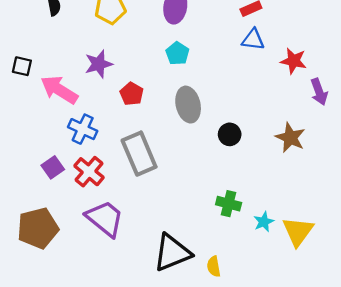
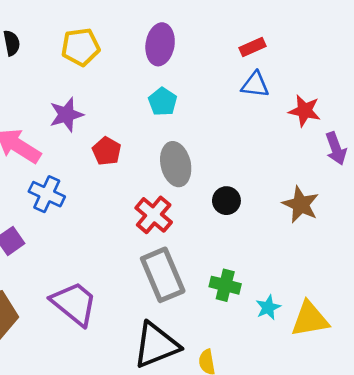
gray rectangle: (139, 154) -> (163, 275), moved
red cross: (89, 172) -> (154, 215), moved
yellow triangle: (298, 231) -> (310, 319), turned 44

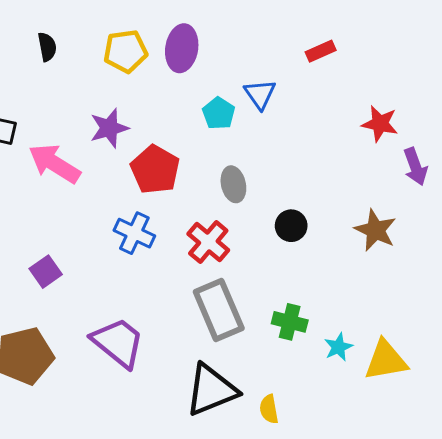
purple ellipse: (160, 44) -> (182, 48), moved
blue triangle: (255, 85) -> (260, 94), moved, turned 48
red pentagon: (107, 151) -> (155, 170), size x1.5
gray ellipse: (176, 164) -> (233, 184), size x0.7
blue cross: (47, 194) -> (134, 233), moved

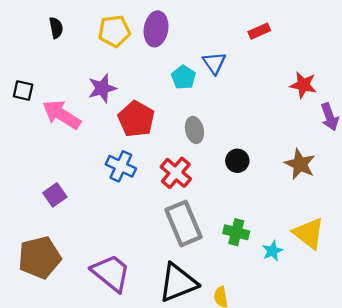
purple trapezoid: (118, 343) -> (111, 273), moved
yellow triangle: (386, 360) -> (309, 233), moved, turned 48

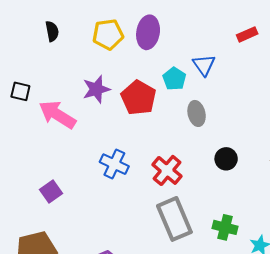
red pentagon: (136, 119) -> (139, 98), moved
gray ellipse: (194, 130) -> (197, 113), moved

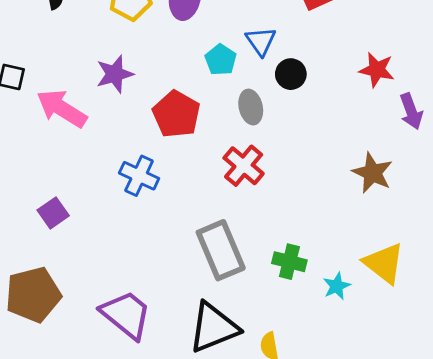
red pentagon: (139, 98) -> (176, 114), moved
black circle: (226, 159) -> (291, 74), moved
red cross: (167, 170) -> (244, 166), moved

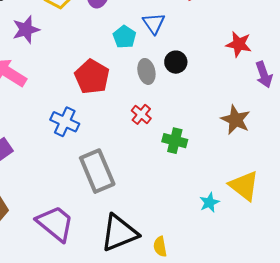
purple star: (115, 74) -> (26, 30), moved
black circle: (291, 74) -> (176, 62), moved
red cross: (244, 166) -> (141, 114), size x0.7
gray rectangle: (221, 250) -> (97, 171), moved
green cross: (289, 262) -> (175, 141), moved

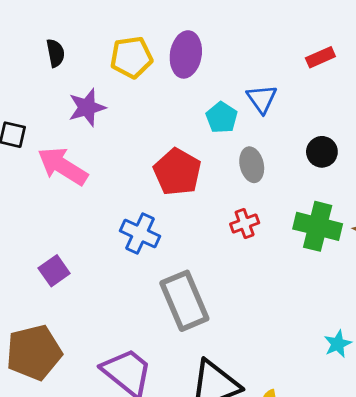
black circle: (176, 62) -> (322, 152), moved
red cross: (141, 114) -> (245, 223), turned 30
green cross: (175, 141) -> (318, 226), moved, size x1.4

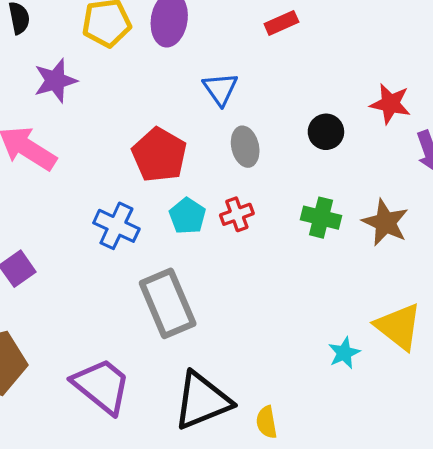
red rectangle: (320, 57) -> (281, 23), moved
blue triangle: (262, 99) -> (220, 89), moved
cyan pentagon: (222, 117) -> (187, 216), moved
green cross: (318, 226) -> (321, 218), size x0.7

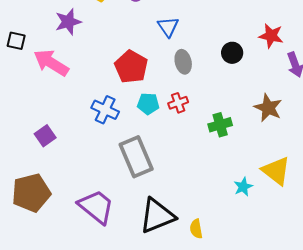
cyan pentagon: (187, 216) -> (148, 104), turned -30
green cross: (321, 218) -> (220, 125), moved, turned -30

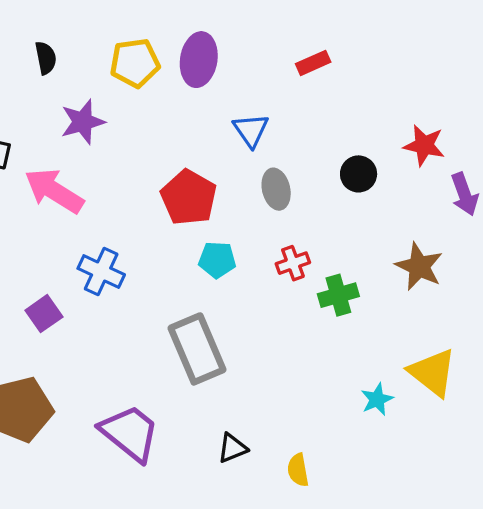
red cross: (178, 103) -> (293, 263), moved
blue cross: (105, 110) -> (101, 272), moved
black triangle: (157, 216) -> (232, 448), size x0.5

